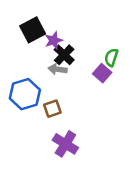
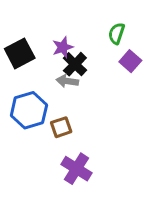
black square: (33, 30) -> (20, 53), moved
green semicircle: (111, 57) -> (116, 33), moved
purple square: (102, 73) -> (130, 61), moved

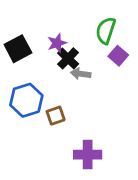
green semicircle: (116, 33) -> (106, 31), size x1.4
gray arrow: (67, 81) -> (81, 74), moved
purple cross: (77, 169) -> (88, 155), moved, turned -32

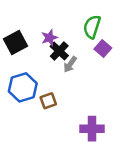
gray arrow: (81, 74) -> (70, 64), turned -63
purple cross: (88, 155) -> (92, 129), moved

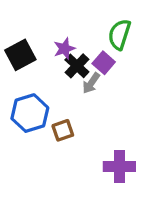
purple square: (103, 49) -> (104, 63), moved

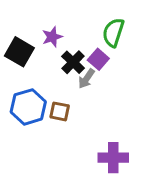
purple star: (64, 49) -> (52, 37), moved
black square: (20, 55) -> (19, 52), turned -32
brown square: (63, 130) -> (60, 111), moved, turned 30

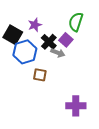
gray arrow: (86, 79) -> (58, 53), turned -104
blue hexagon: (28, 107) -> (25, 52), moved

